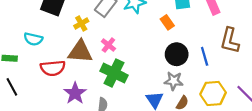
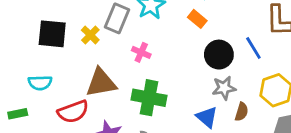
yellow cross: (81, 24) -> (90, 35), moved
pink cross: (108, 45) -> (141, 52), moved

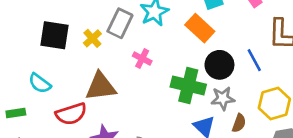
orange rectangle: (197, 19) -> (200, 28), size x1.5
cyan semicircle: (40, 83) -> (40, 83), turned 35
green cross: (149, 98) -> (188, 86), moved

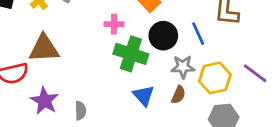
pink cross: (142, 58) -> (114, 24), moved, turned -30
gray star: (223, 98) -> (183, 67), moved

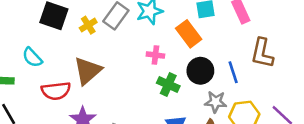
brown triangle: (44, 49) -> (88, 71), turned -44
green cross: (131, 54) -> (168, 84), size x0.7

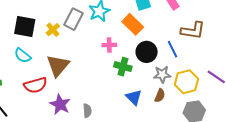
brown L-shape: (262, 53) -> (193, 31), turned -85
cyan semicircle: (32, 57) -> (23, 56), moved

